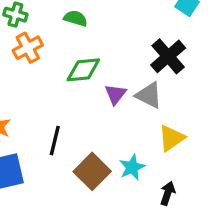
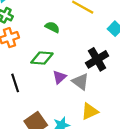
green semicircle: (76, 18) -> (52, 27), moved
black line: (55, 141) -> (15, 83), moved, turned -42

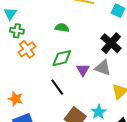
black line: (15, 83) -> (57, 87), moved

